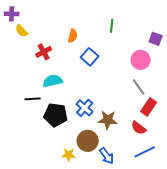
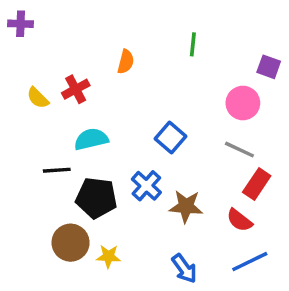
yellow semicircle: (22, 31) -> (38, 98), moved
blue square: (90, 57) -> (170, 137), moved
gray line: (139, 87) -> (239, 150), turned -30
brown circle: (88, 141) -> (71, 243), moved
yellow star: (69, 155) -> (108, 256), moved

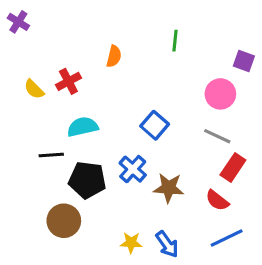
purple cross: (21, 24) -> (18, 22), turned 30
yellow star: (108, 256) -> (131, 243), moved

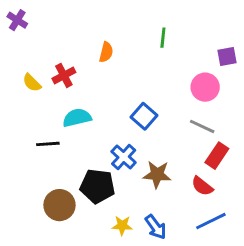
purple square: (244, 61) -> (227, 57), turned -30
black pentagon: (87, 180) -> (97, 186), moved

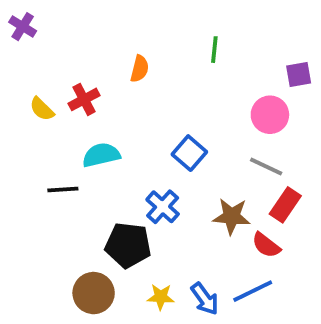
brown star: (157, 174) -> (232, 216), moved
brown circle: (59, 205) -> (94, 293), moved
blue line: (211, 221) -> (253, 291), moved

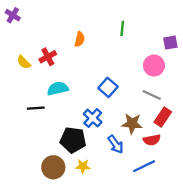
red semicircle: (266, 245) -> (152, 140), turned -49
yellow star: (161, 297) -> (83, 166), moved
blue arrow: (205, 299) -> (116, 144), moved

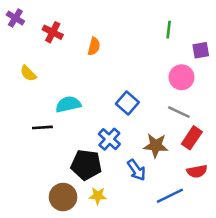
green line: (122, 28) -> (169, 30), moved
red cross: (48, 57) -> (53, 32), moved, turned -35
red semicircle: (152, 140) -> (197, 171), moved

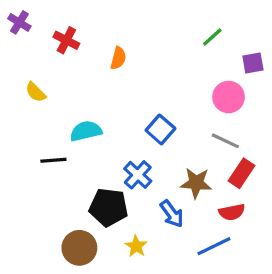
green line: (169, 30) -> (212, 37), turned 42
red semicircle: (197, 171) -> (232, 212), moved
yellow star: (98, 196) -> (136, 246), moved, turned 30

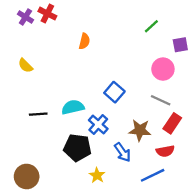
purple cross: (19, 22) -> (25, 17), moved
red cross: (66, 40) -> (47, 14), moved
cyan semicircle: (86, 131) -> (73, 107), moved
brown circle: (79, 248) -> (27, 176), moved

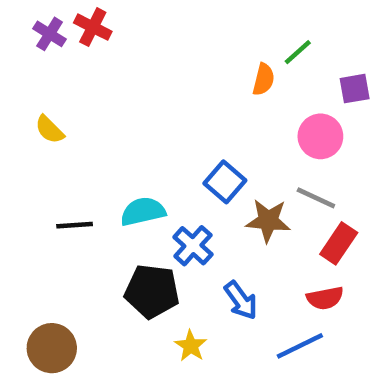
orange semicircle: (84, 41) -> (264, 79), moved
brown star: (140, 130) -> (268, 221), moved

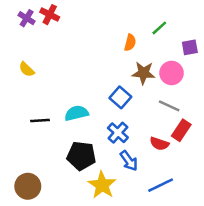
orange semicircle: (264, 79) -> (130, 43), moved
brown star: (268, 221) -> (144, 73), moved
blue cross: (193, 246) -> (118, 133), moved
red semicircle: (325, 298) -> (159, 144), moved, turned 30
yellow star: (191, 346) -> (102, 185), size x1.6

